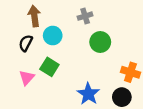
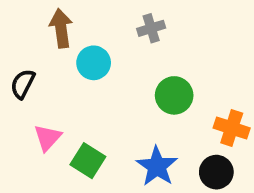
green circle: (100, 42) -> (174, 95), moved
black semicircle: (26, 43) -> (23, 84), moved
green square: (49, 67) -> (88, 161), moved

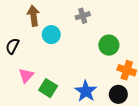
green circle: (174, 95) -> (109, 45), moved

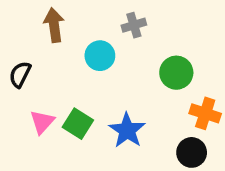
cyan circle: (51, 35) -> (100, 56), moved
green square: (48, 88) -> (78, 124), moved
blue star: (86, 91) -> (127, 130), moved

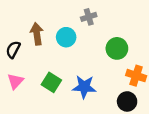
brown arrow: (54, 25) -> (37, 34), moved
pink triangle: (42, 122) -> (15, 81), moved
blue star: (127, 130) -> (84, 87), turned -30

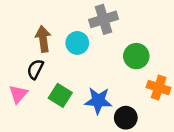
gray cross: (89, 17) -> (103, 19), size x1.5
black semicircle: (13, 50) -> (35, 69), moved
black circle: (127, 101) -> (126, 118), moved

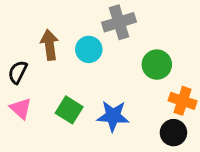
black semicircle: (35, 69) -> (18, 72), moved
pink triangle: (18, 94) -> (21, 108), turned -30
black circle: (126, 118) -> (173, 133), moved

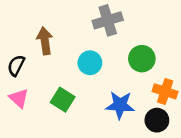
cyan circle: (89, 49) -> (90, 63), moved
blue star: (113, 116) -> (120, 105), moved

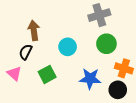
gray cross: (108, 20) -> (99, 15), moved
black semicircle: (16, 65) -> (26, 52), moved
green square: (63, 100) -> (47, 74), turned 30

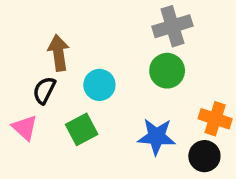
green circle: (106, 44) -> (167, 71), moved
cyan circle: (68, 47) -> (99, 85), moved

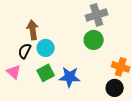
cyan circle: (99, 85) -> (46, 48), moved
blue star: (156, 137) -> (70, 77), moved

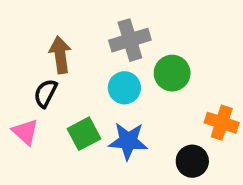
gray cross: (97, 15) -> (130, 40), moved
cyan circle: (46, 48) -> (124, 88), moved
black circle: (115, 88) -> (192, 161), moved

